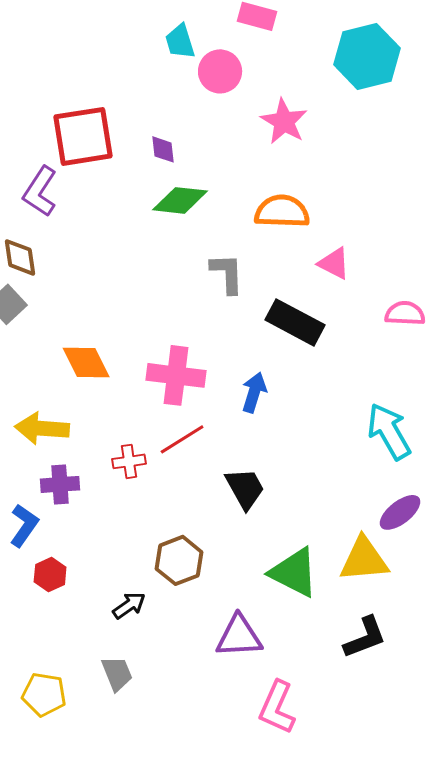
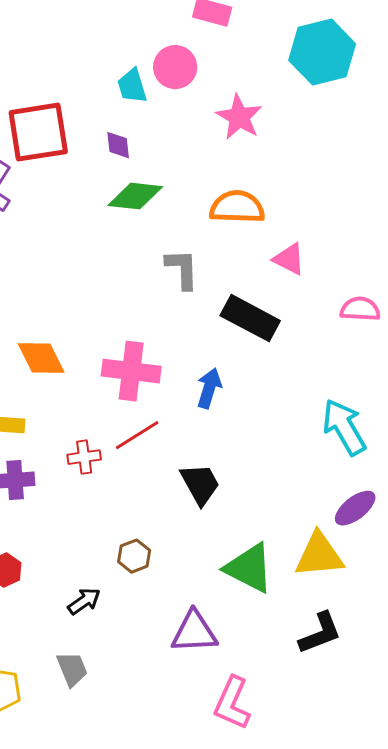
cyan trapezoid: (180, 41) -> (132, 86), moved
brown hexagon: (179, 560) -> (134, 556), size x0.7

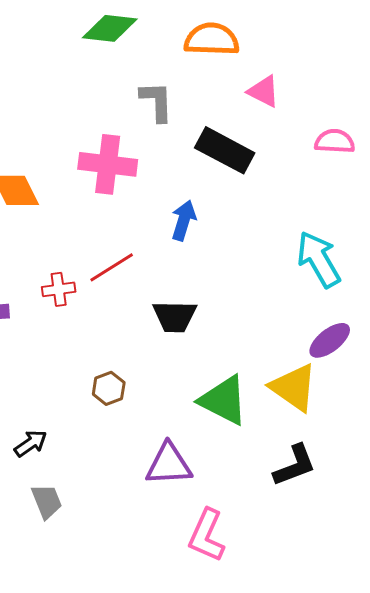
pink cross: (131, 371) -> (108, 164), moved
black trapezoid: (200, 484) -> (175, 316), turned 120
yellow triangle: (319, 555) -> (294, 387), turned 40
black arrow: (84, 601) -> (31, 443), moved

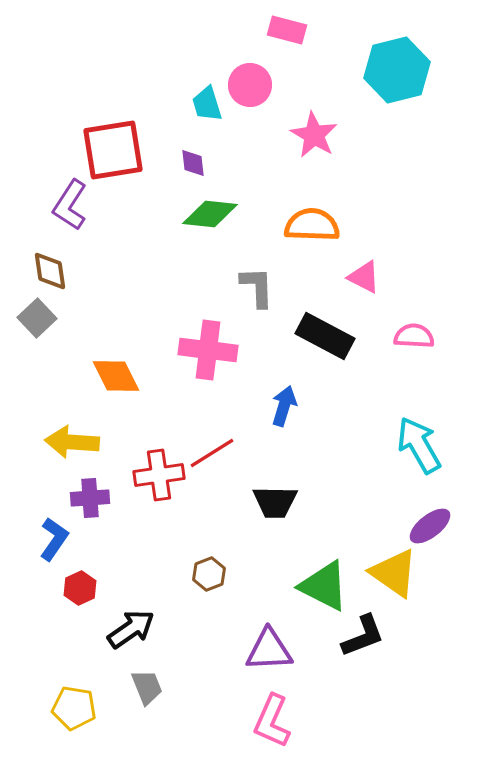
pink semicircle: (335, 141) -> (414, 336), moved
red cross: (59, 289) -> (159, 475), size x1.5
black arrow: (31, 443) -> (131, 629), size x1.4
black L-shape: (295, 465) -> (363, 636), moved
pink L-shape: (207, 535) -> (272, 721), moved

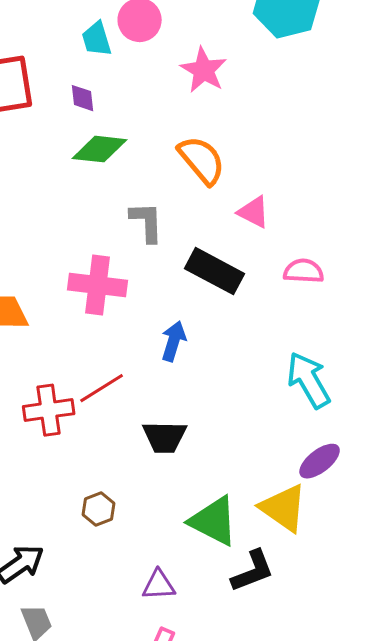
orange semicircle: (312, 225) -> (202, 160), turned 48
purple triangle: (269, 650) -> (159, 585), size x0.7

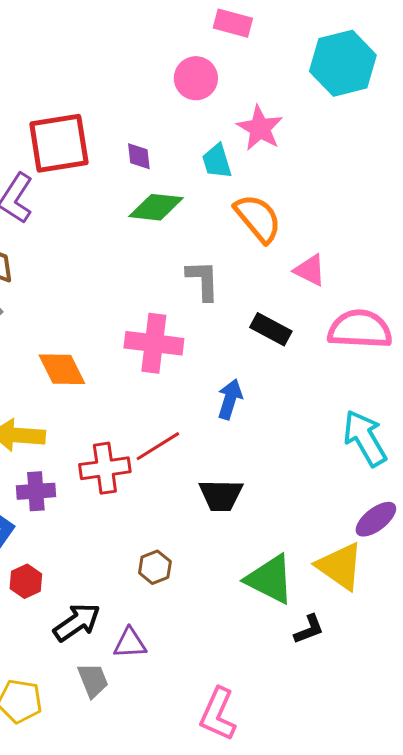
cyan trapezoid: (97, 39) -> (217, 161), moved
black rectangle: (215, 271) -> (271, 329), size x0.7
pink semicircle: (304, 271) -> (360, 329), size x1.6
black L-shape: (253, 571) -> (309, 629), size x0.7
purple triangle: (159, 585) -> (130, 643), moved

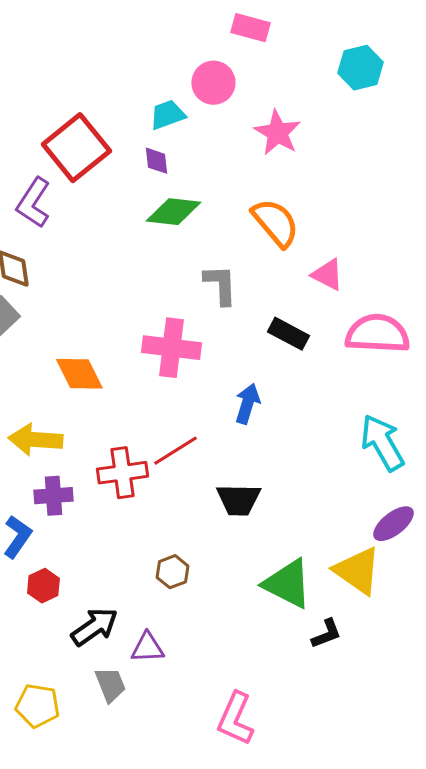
cyan hexagon: (343, 63) -> (360, 68), size x0.7
red square: (59, 143) -> (76, 148), turned -30
cyan trapezoid: (217, 161) -> (167, 115), moved, turned 87

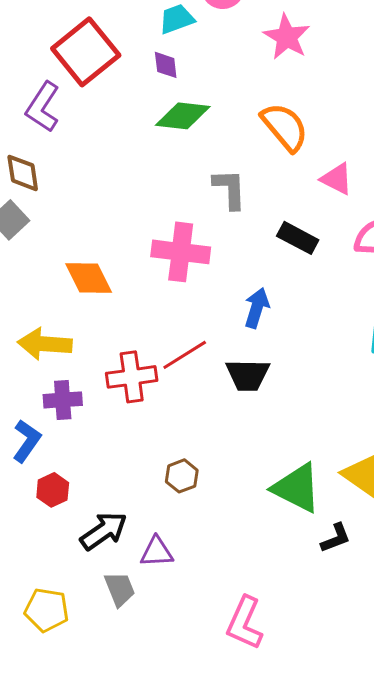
black trapezoid: (238, 500) -> (248, 375), moved

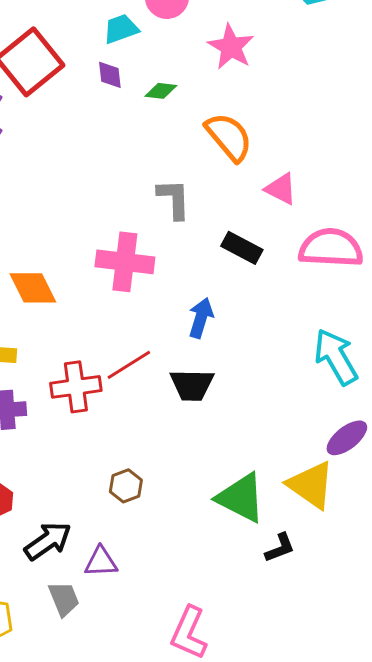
green diamond: (183, 116) -> (161, 91), moved, size x0.6

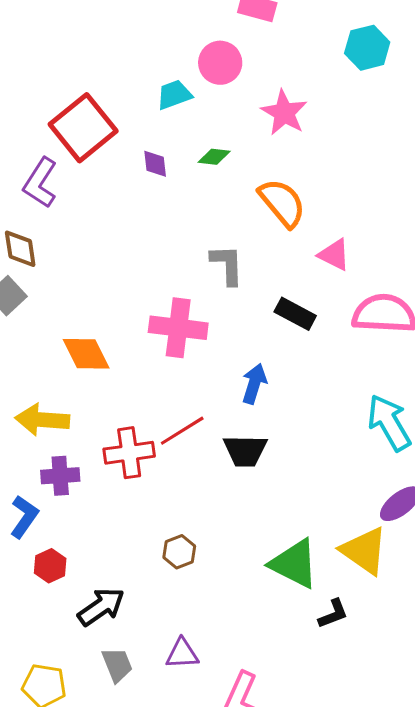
purple diamond: (110, 75) -> (155, 164), moved
purple triangle: (101, 562) -> (182, 654), moved

